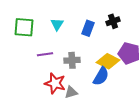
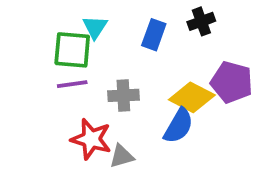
green square: (24, 27) -> (72, 50), moved

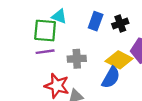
black cross: (201, 21) -> (120, 23), moved
cyan triangle: (95, 27) -> (59, 16), turned -42

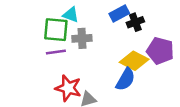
blue rectangle: (96, 21) -> (119, 13), moved, turned 42
gray cross: (77, 59) -> (82, 38), moved

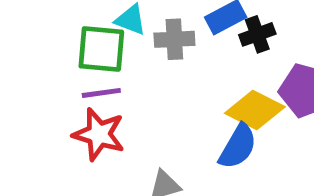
gray cross: (82, 38) -> (174, 39), moved
red star: (68, 88) -> (99, 134), moved

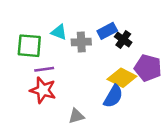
black cross: (257, 34) -> (123, 40), turned -35
green square: (101, 49) -> (29, 46), moved

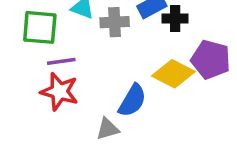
black cross: (123, 40) -> (175, 19), turned -35
blue semicircle: (113, 96) -> (132, 100), moved

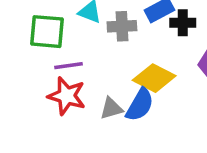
yellow diamond: (173, 74) -> (154, 78), moved
gray triangle: (107, 129) -> (111, 108), moved

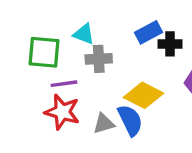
gray cross: (122, 26) -> (99, 59), moved
blue semicircle: (140, 105) -> (130, 120), turned -56

